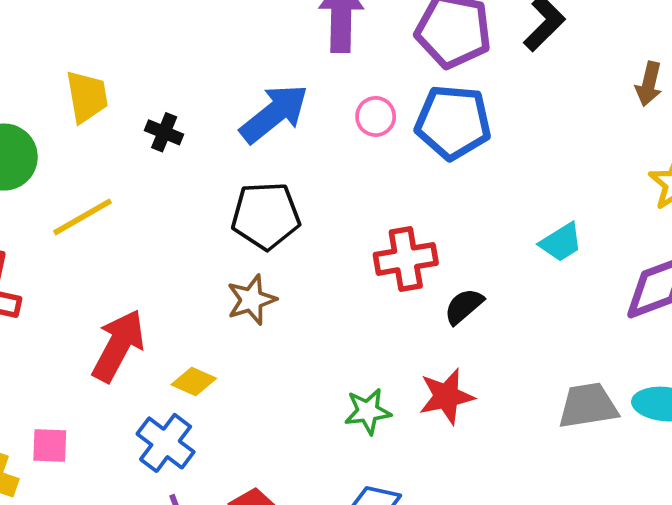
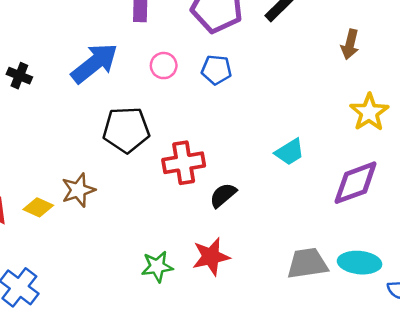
blue pentagon: (453, 122) -> (216, 70), size x0.6
black pentagon: (266, 216) -> (126, 130), moved
yellow diamond: (194, 382) -> (38, 207), moved

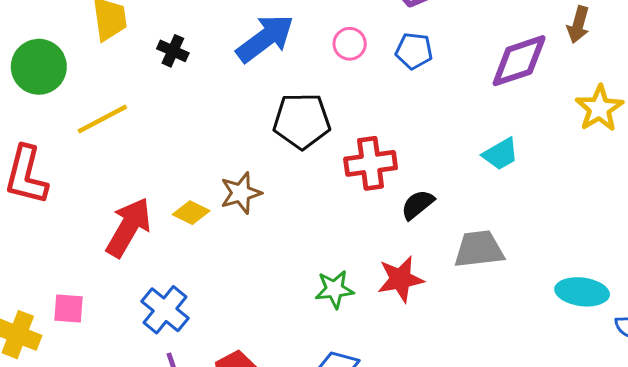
purple diamond: (356, 183) -> (519, 61), moved
gray trapezoid: (307, 263) -> (479, 249), moved

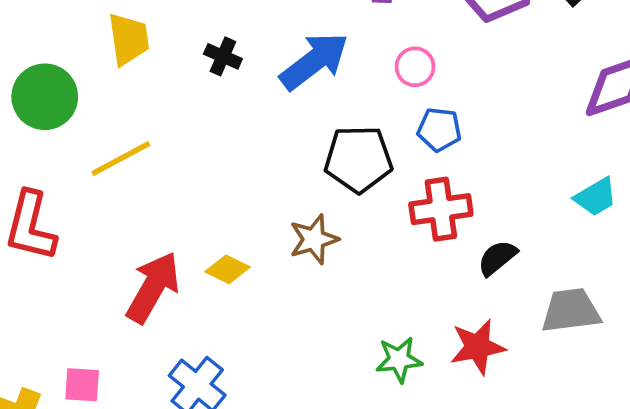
black cross: (173, 51) -> (223, 56), moved
blue pentagon: (414, 51) -> (439, 130), moved
brown star: (241, 193) -> (314, 239), moved

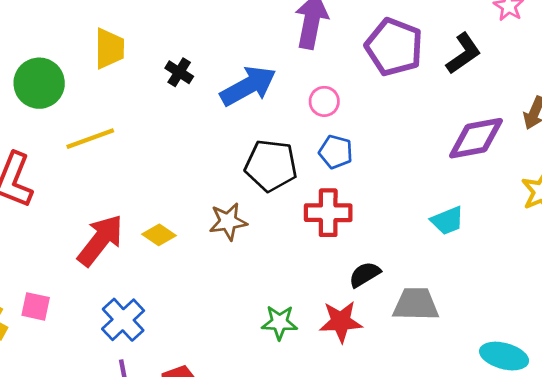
black semicircle: (497, 258) -> (365, 274), moved

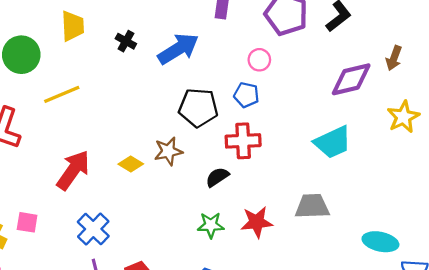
pink circle: (324, 101) -> (259, 60), moved
cyan trapezoid: (447, 221) -> (333, 142), size x1.5
yellow diamond: (159, 235) -> (131, 164), moved
black semicircle: (365, 274) -> (217, 177), moved

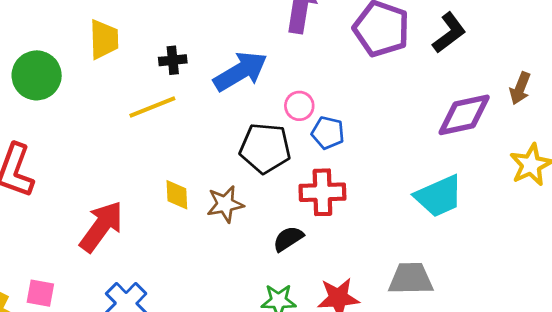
black cross: (126, 41) -> (173, 60), turned -36
pink circle: (259, 60) -> (299, 106), moved
yellow line: (62, 94) -> (152, 107), moved
yellow diamond: (131, 164) -> (177, 195), moved, turned 55

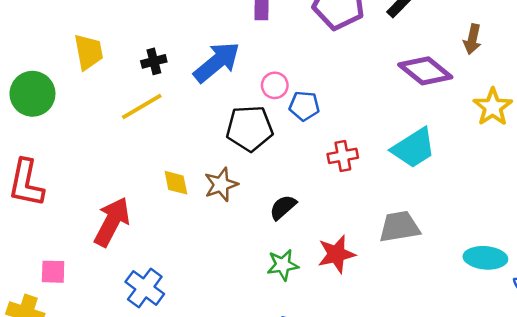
purple diamond: (464, 115) -> (425, 71), turned 60
red cross: (322, 192) -> (343, 156), moved, size x0.7
pink square: (40, 293) -> (53, 272), moved

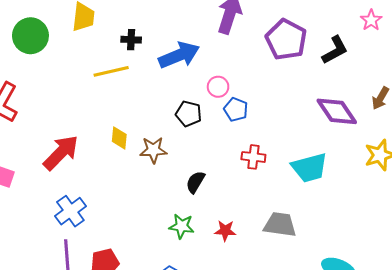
black pentagon: (250, 128) -> (189, 114), size x0.7
black semicircle: (283, 207) -> (195, 182), turned -35
red star: (336, 254) -> (225, 231), size x0.7

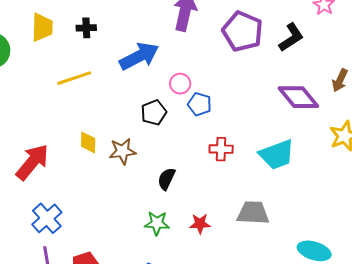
black cross: (131, 40) -> (86, 28), moved
black pentagon: (189, 114) -> (154, 113), turned -30

